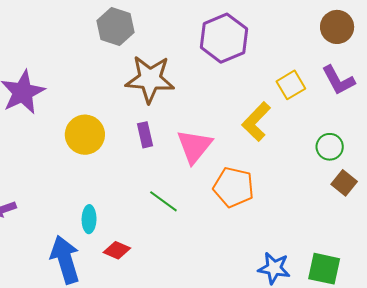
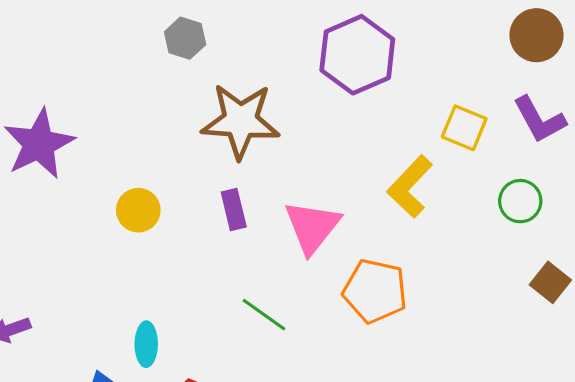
gray hexagon: (116, 27) -> (185, 38), size x0.7
yellow square: (291, 85) -> (464, 128), turned -36
yellow circle: (85, 135) -> (138, 210), size x0.7
green circle: (330, 147) -> (520, 201), moved

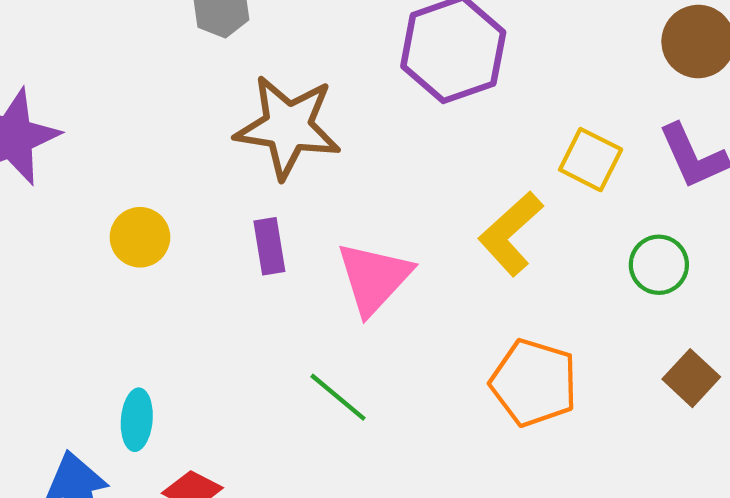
orange pentagon: (375, 291) -> (534, 383), moved
green line: (264, 315) -> (338, 397), moved

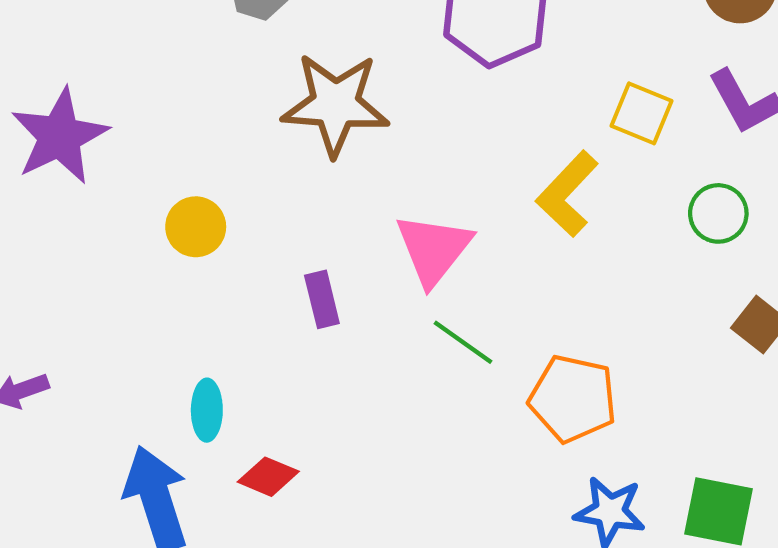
purple rectangle: (269, 246) -> (322, 299), moved
orange pentagon: (534, 383) -> (573, 399), moved
green line: (338, 397) -> (463, 342), moved

